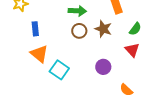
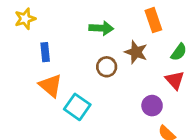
brown circle: (79, 31) -> (107, 67), moved
purple circle: (103, 67) -> (152, 106), moved

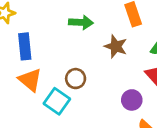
blue rectangle: (45, 52) -> (25, 46), size x1.4
brown circle: (107, 67) -> (76, 79), moved

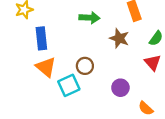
purple circle: (132, 100) -> (120, 88), moved
cyan square: (57, 101) -> (69, 85), turned 30

